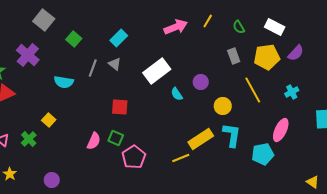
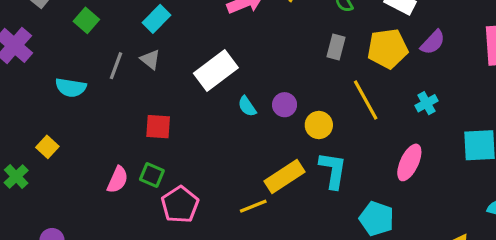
gray rectangle: (234, 56) -> (336, 47), turned 35
purple circle: (201, 82) -> (285, 105), moved
cyan pentagon: (263, 154) -> (377, 219), moved, turned 30

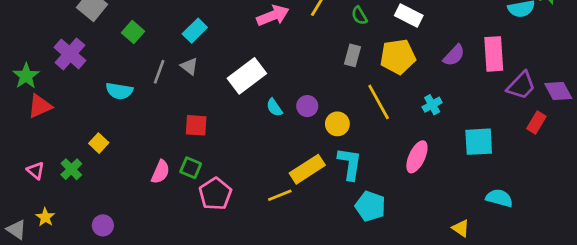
purple semicircle: (433, 42) -> (454, 55), moved
cyan pentagon: (377, 219) -> (370, 206), moved

